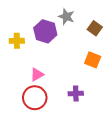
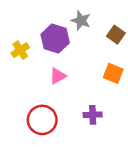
yellow cross: (17, 41) -> (20, 50), turned -32
pink triangle: (37, 75) -> (58, 76), moved

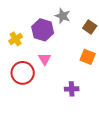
pink triangle: (58, 76) -> (45, 59), turned -32
red circle: (42, 120) -> (23, 73), moved

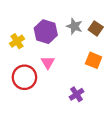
gray star: (63, 16) -> (74, 26), moved
purple cross: (72, 89) -> (77, 94), turned -32

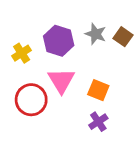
orange square: (94, 60) -> (98, 90), moved
pink triangle: (48, 62) -> (61, 81), size x1.5

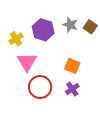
pink triangle: (61, 81) -> (27, 62), moved
red circle: (31, 100) -> (40, 87), moved

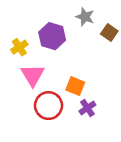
gray star: (70, 25) -> (85, 17), moved
orange square: (72, 66) -> (75, 86), moved

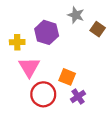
yellow cross: (19, 47) -> (17, 42), turned 32

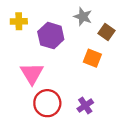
yellow cross: (17, 42) -> (19, 21), moved
orange square: (67, 77) -> (92, 58), moved

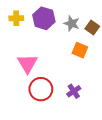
gray star: (83, 17) -> (72, 23), moved
purple hexagon: (51, 36) -> (44, 18), moved

